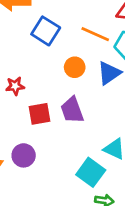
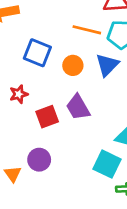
blue square: (46, 31) -> (37, 53), moved

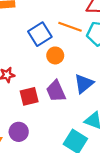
blue square: (37, 53) -> (40, 34), moved, turned 30
blue triangle: (107, 65) -> (84, 84), moved

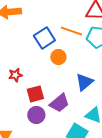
purple trapezoid: (56, 91) -> (59, 103), moved, turned -105
purple circle: (19, 132) -> (36, 115), moved

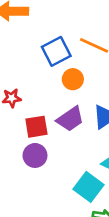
purple trapezoid: (59, 103) -> (70, 119), moved

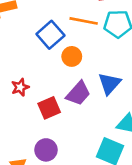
purple circle: (35, 155) -> (46, 150), moved

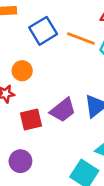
blue square: (50, 35) -> (43, 31), moved
orange circle: (72, 56) -> (22, 71), moved

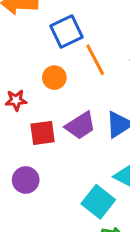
orange line: (81, 39) -> (95, 60), moved, turned 36
orange circle: (22, 71) -> (54, 78), moved

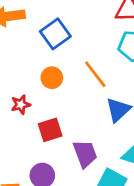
orange line: (95, 60) -> (95, 74), moved
purple trapezoid: (80, 126) -> (85, 154), moved, turned -68

